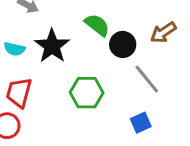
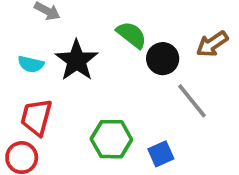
green hexagon: (87, 93) -> (111, 139), moved
blue square: (141, 123) -> (161, 154), moved

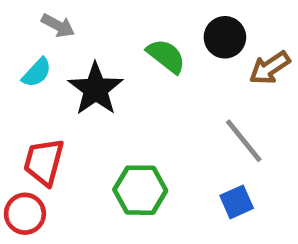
black circle: (163, 59) -> (225, 37), moved
cyan semicircle: (31, 64) -> (37, 73), moved, turned -60
blue square: (161, 154) -> (237, 202), moved

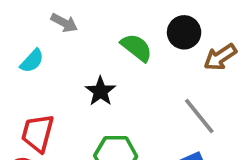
gray arrow: (58, 26) -> (64, 23), moved
black star: (96, 89) -> (100, 91), moved, size x0.7

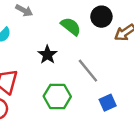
gray line: (199, 116) -> (88, 71), moved

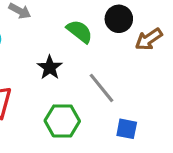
blue square: (108, 103) -> (127, 129), turned 35

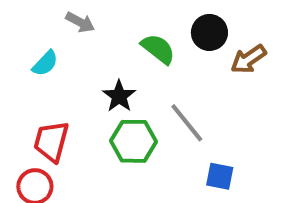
green hexagon: (62, 121) -> (133, 141), moved

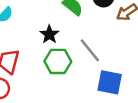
blue square: (220, 176) -> (110, 82), size x1.5

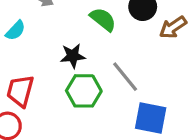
black star: (49, 34) -> (73, 56), turned 30

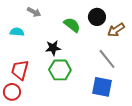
cyan semicircle: (15, 30) -> (17, 32), turned -128
gray line: (125, 77) -> (107, 59), moved

